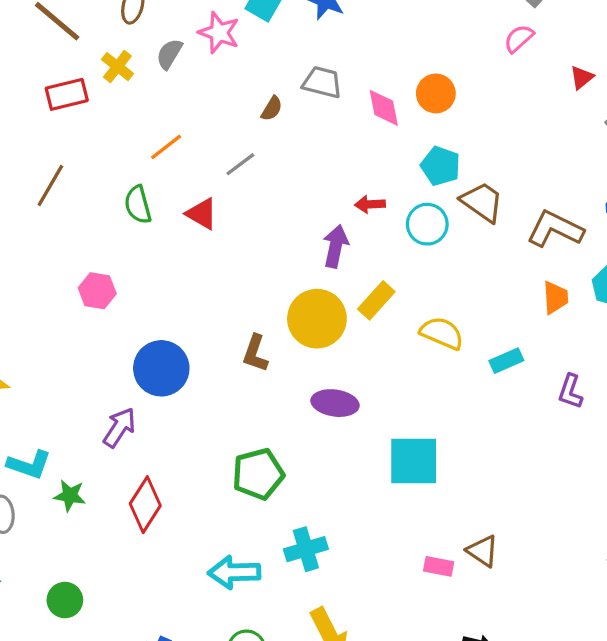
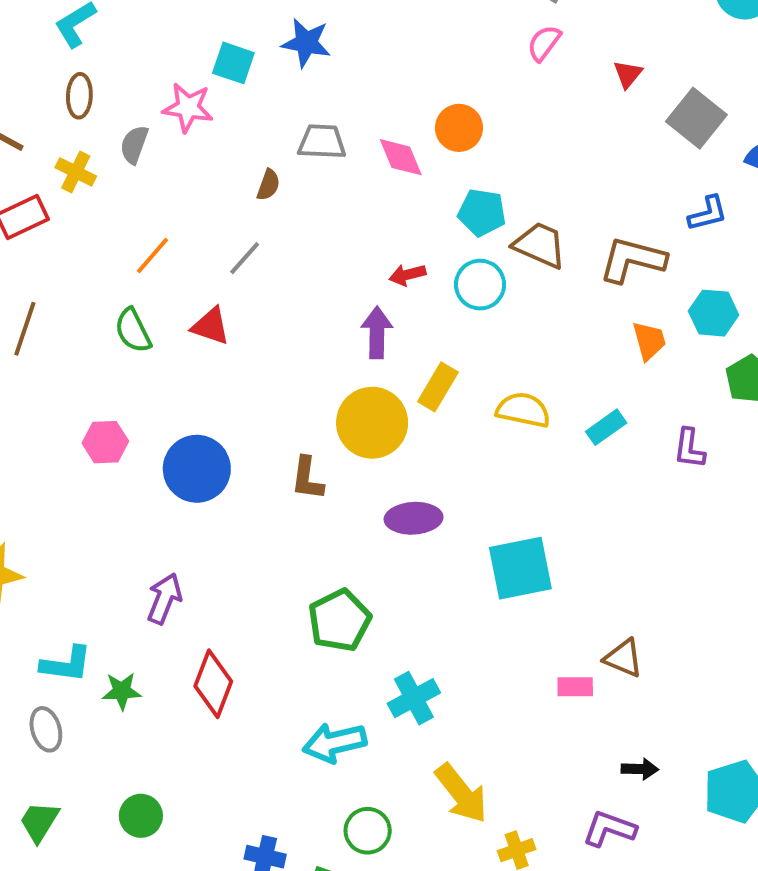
blue circle: (161, 368) -> (197, 469), moved

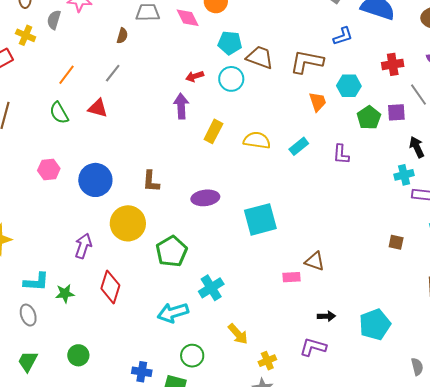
yellow circle: (372, 423) -> (128, 223), moved
yellow arrow: (461, 793) -> (238, 334), size x0.7

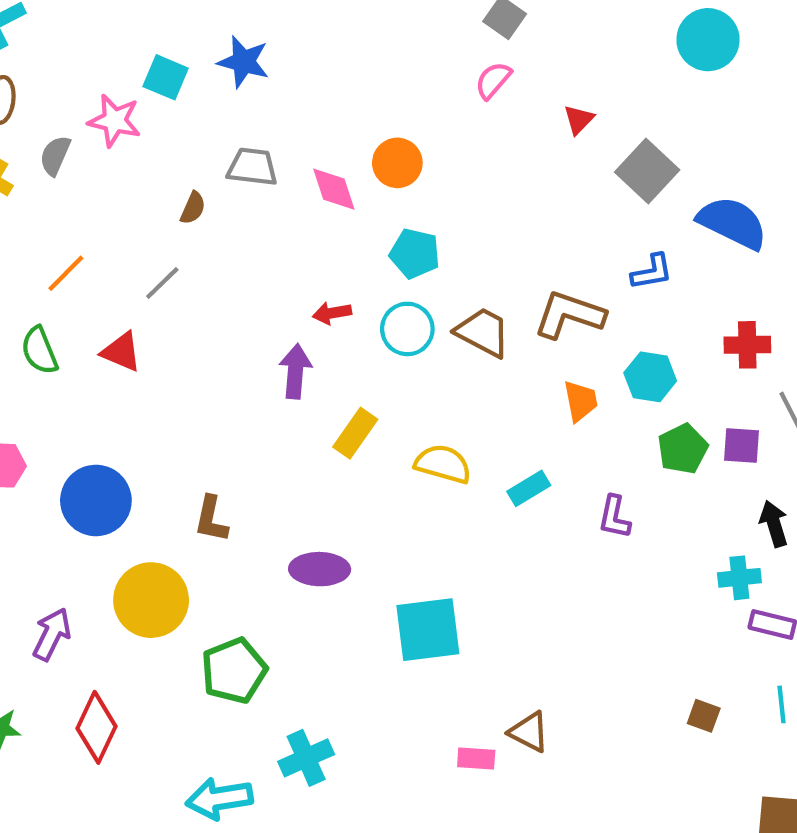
brown trapezoid: (260, 57) -> (483, 332), moved

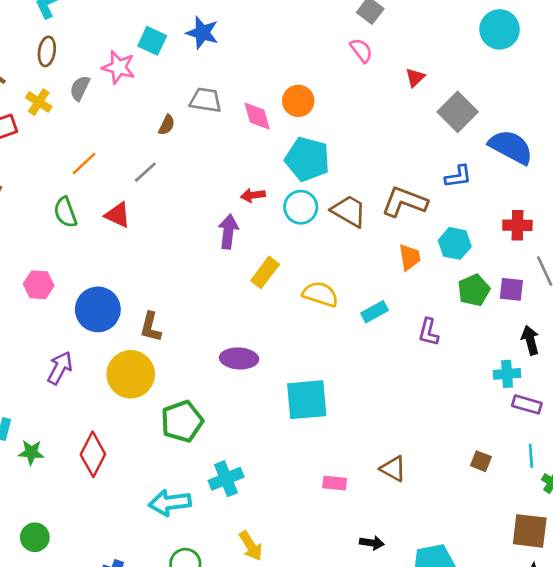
pink semicircle: (493, 80) -> (361, 50), turned 100
cyan pentagon: (415, 253) -> (307, 159), size x1.4
brown L-shape: (211, 519) -> (151, 327), moved
purple arrow: (52, 634) -> (60, 368), moved
brown triangle: (529, 732) -> (393, 469), moved

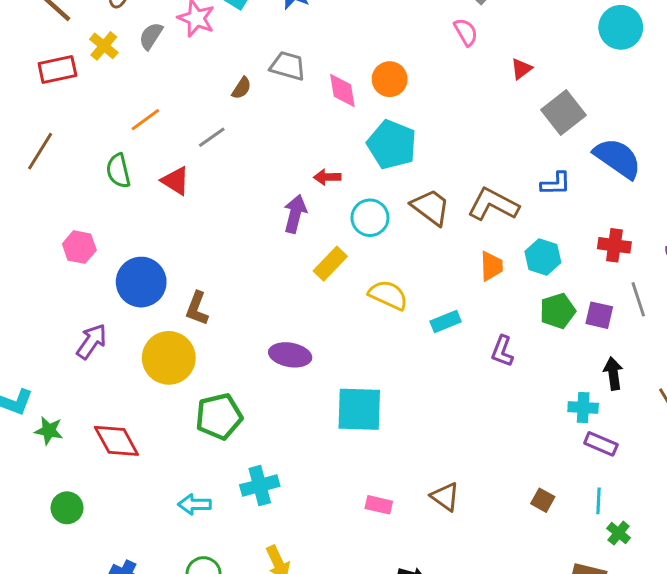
cyan circle: (301, 207) -> (370, 218), moved
red diamond: (93, 454) -> (116, 441), turned -63
cyan arrow: (170, 503) -> (195, 504), size x0.7
green circle: (35, 537) -> (67, 508), moved

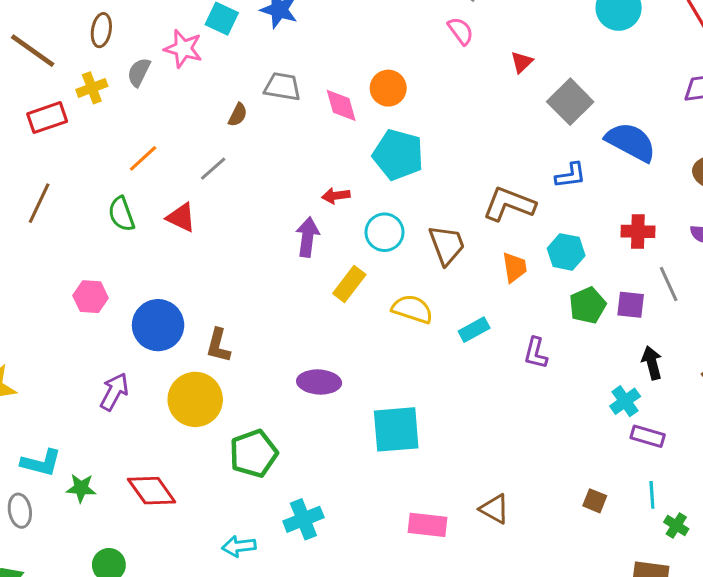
yellow cross: (104, 46) -> (92, 88), turned 36
brown trapezoid: (431, 207) -> (447, 245), moved, turned 39
cyan cross: (583, 408) -> (625, 401), turned -32
pink rectangle: (379, 505) -> (428, 525), size x1.4

